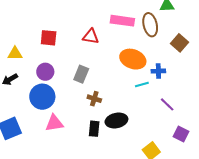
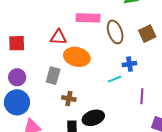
brown ellipse: (150, 25) -> (115, 32), moved
brown square: (179, 43) -> (147, 34), turned 30
orange ellipse: (133, 59) -> (77, 57), moved
purple line: (167, 104) -> (142, 96), turned 56

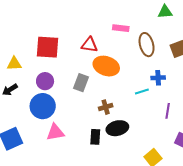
pink rectangle: (88, 18) -> (121, 28), size x0.7
red square: (17, 43) -> (47, 47), size x1.4
brown cross: (69, 99) -> (106, 107), moved, turned -32

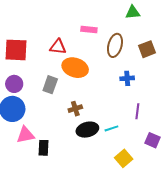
brown ellipse: (147, 45) -> (115, 45), turned 30
cyan line: (142, 92) -> (111, 128), moved
black rectangle: (95, 137) -> (44, 148), moved

